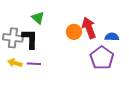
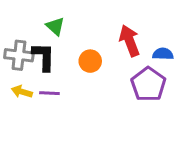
orange circle: (74, 32) -> (90, 61), moved

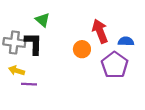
orange circle: (90, 61) -> (82, 49), moved
purple line: (49, 93) -> (29, 84), moved

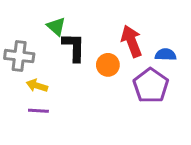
black L-shape: (33, 44) -> (74, 47), moved
yellow arrow: (17, 71) -> (37, 86), moved

